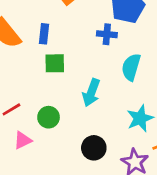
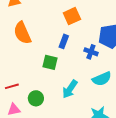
blue rectangle: (44, 34) -> (64, 41), moved
cyan semicircle: (131, 67) -> (102, 79), turned -144

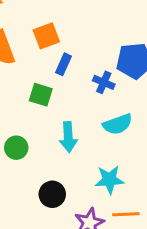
orange square: (72, 16) -> (46, 36), moved
cyan arrow: (70, 89) -> (68, 137), turned -42

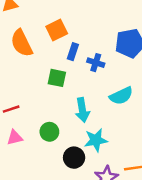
blue cross: (104, 82) -> (96, 63), moved
green circle: (16, 148) -> (49, 132), moved
cyan star: (109, 180) -> (96, 140), moved

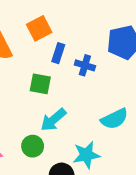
cyan semicircle: (121, 96) -> (114, 119), moved
cyan arrow: (82, 110) -> (53, 120), moved, turned 60

